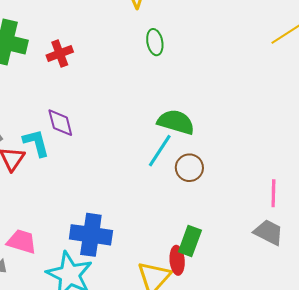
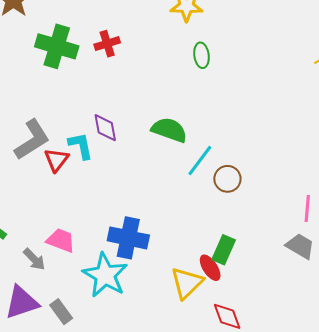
red cross: (60, 54) -> (107, 44), moved
green semicircle: (176, 122) -> (169, 130), moved
red ellipse: (177, 260) -> (210, 268), turned -32

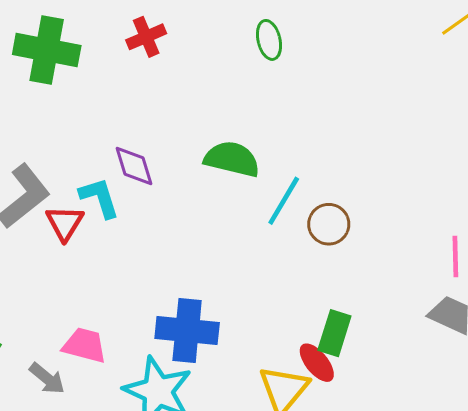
red cross: (107, 44) -> (146, 37), moved

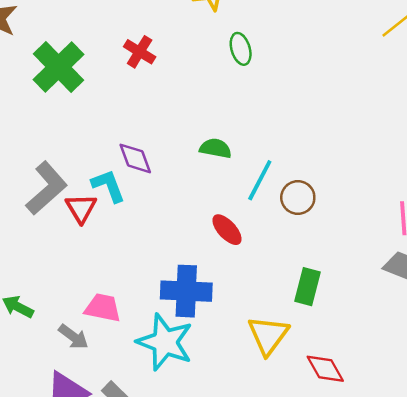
red cross: (146, 37) -> (140, 52), turned -32
green cross: (47, 50) -> (59, 67), turned 38
green semicircle: (232, 159) -> (216, 148), size x0.7
red ellipse: (317, 363) -> (227, 230), moved

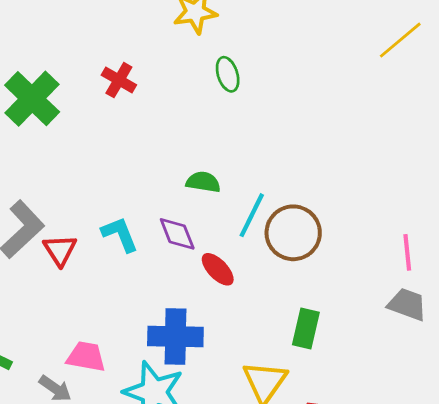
purple diamond: (135, 158) -> (177, 234), moved
cyan L-shape: (108, 186) -> (120, 234), moved
brown circle: (298, 198) -> (293, 233), size x1.5

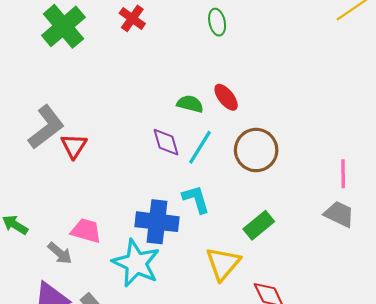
cyan line: (252, 215) -> (200, 147), moved
cyan L-shape: (120, 234) -> (196, 199), moved
red ellipse: (218, 269) -> (226, 97), moved
green rectangle: (306, 328) -> (259, 225), turned 32

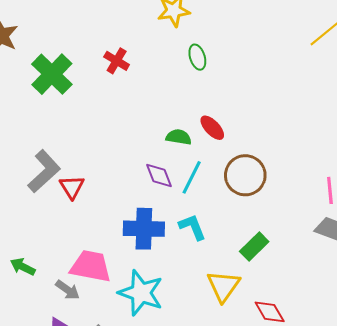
blue cross: (157, 222) -> (144, 229), moved
pink trapezoid: (86, 231) -> (91, 266), size x1.4

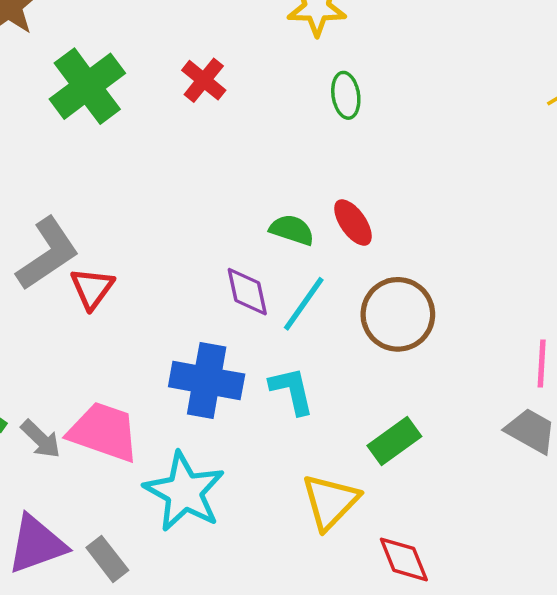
gray arrow: (68, 290) -> (41, 439), moved

